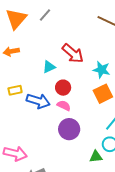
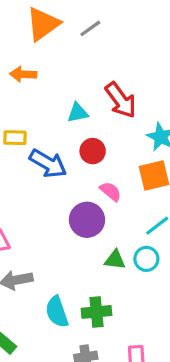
pink semicircle: (64, 106) -> (111, 191), moved
green triangle: (96, 157) -> (115, 260), moved

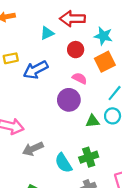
red arrow: (121, 100) -> (72, 19), turned 140
red circle: (93, 151) -> (76, 50), moved
blue arrow: (48, 163) -> (36, 70), turned 135

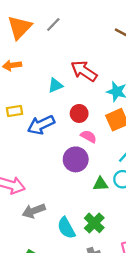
red arrow: (72, 19) -> (84, 71), turned 30
red circle: (76, 50) -> (79, 113), moved
green cross: (89, 157) -> (94, 223), turned -30

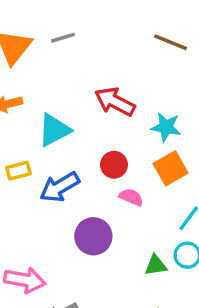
gray line: (53, 24) -> (63, 38), turned 35
cyan triangle: (55, 85) -> (54, 130), moved, size x1.5
purple circle: (76, 159) -> (93, 236), moved

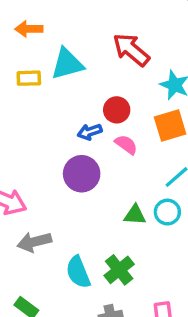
yellow rectangle: (19, 171) -> (29, 78), moved
blue arrow: (60, 187) -> (90, 132), moved, size x0.6

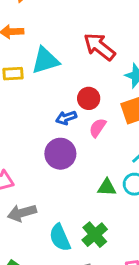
pink semicircle: (126, 145) -> (98, 128), turned -90

